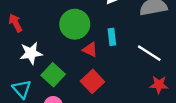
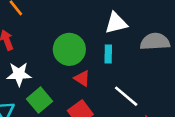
cyan rectangle: (112, 37) -> (108, 54), moved
white line: (149, 53) -> (126, 96), moved

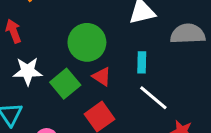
cyan rectangle: (108, 54) -> (142, 62), moved
green square: (40, 100) -> (65, 84), moved

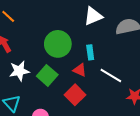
cyan rectangle: (142, 62) -> (90, 52), moved
red triangle: (102, 77) -> (80, 70), moved

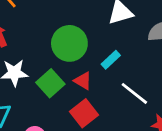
cyan rectangle: (90, 52) -> (111, 60), turned 48
red triangle: (80, 70) -> (83, 81), moved

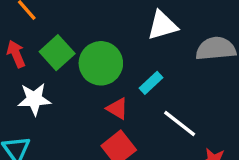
green square: (50, 83) -> (57, 53), moved

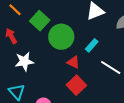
green square: (57, 53) -> (40, 21), moved

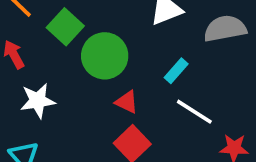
cyan rectangle: (92, 45) -> (176, 71), moved

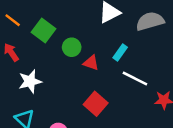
green circle: (105, 56) -> (72, 47), size x0.6
red triangle: (127, 102) -> (91, 63), moved

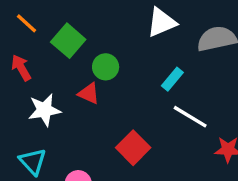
red triangle: (91, 63) -> (89, 93), moved

